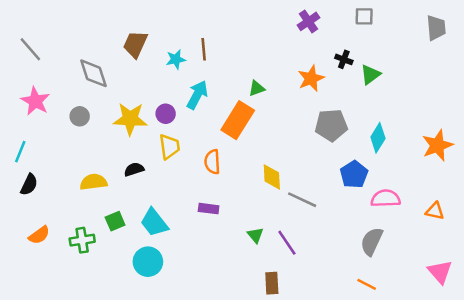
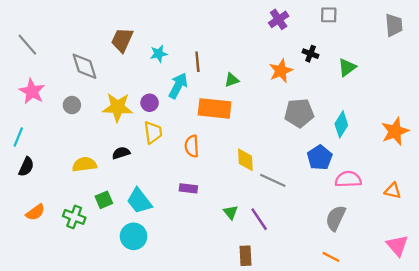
brown line: (204, 49) -> (197, 62), moved
green triangle: (370, 75) -> (347, 67), moved
orange rectangle: (238, 120) -> (215, 108), turned 64
green cross: (82, 240) -> (74, 217), turned 30

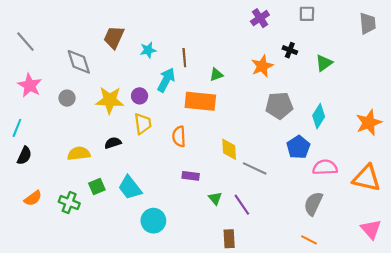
purple rectangle: (188, 188) -> (191, 176), moved
orange triangle: (393, 191) -> (367, 178), size x1.8
cyan circle: (134, 236) -> (153, 221), moved

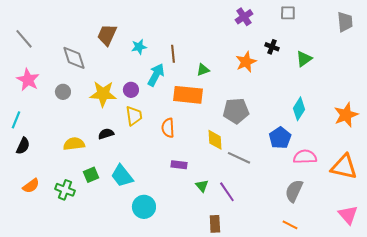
gray pentagon: (279, 106) -> (236, 111), moved

